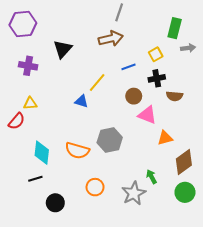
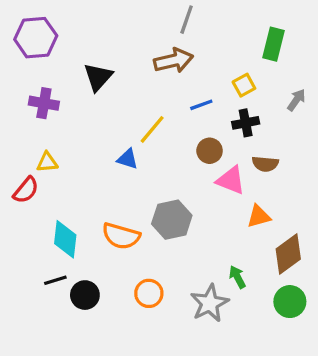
gray arrow: (188, 48) -> (296, 100), moved, turned -48
brown semicircle: (175, 96) -> (265, 164), moved
black circle: (55, 203) -> (85, 295), moved

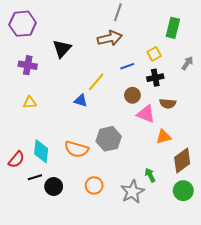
red semicircle: (26, 190) -> (16, 160), moved

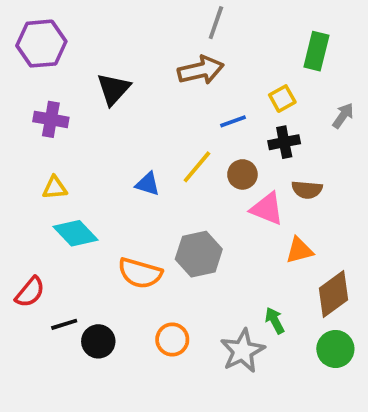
yellow line: (96, 82) -> (197, 167), moved
cyan diamond: (41, 151) -> (76, 233), moved, turned -50

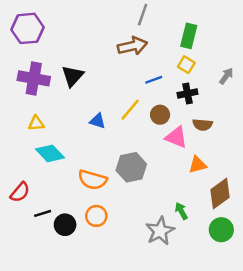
green rectangle: (316, 51) -> (189, 36), moved
black triangle: (113, 89) -> (73, 76), moved
yellow square: (282, 99) -> (186, 65), turned -30
purple cross: (51, 119) -> (34, 78), size x1.4
orange circle: (172, 339) -> (96, 216), moved

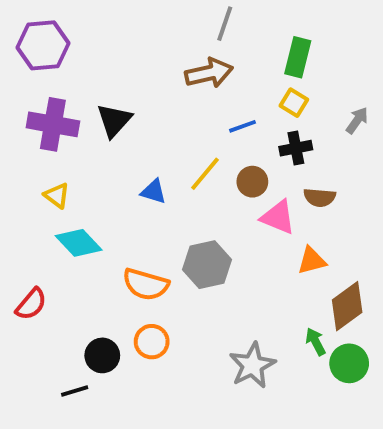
yellow triangle: (36, 123) -> (57, 195), turned 42
green arrow: (181, 211) -> (316, 342), moved
black line: (43, 213) -> (75, 391), moved

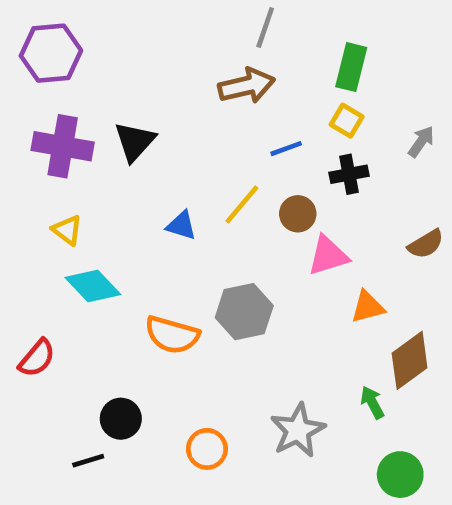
brown semicircle: (320, 197) -> (426, 244), moved, turned -36
pink triangle: (278, 217) -> (328, 256), turned -39
orange circle: (152, 342) -> (207, 449), moved
green circle: (349, 363) -> (400, 475), moved

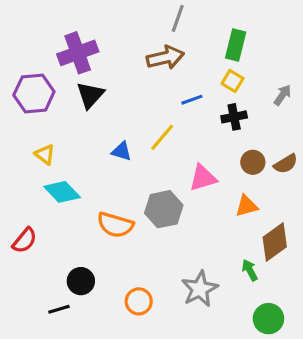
purple hexagon: (51, 53) -> (34, 93), moved
purple cross: (63, 146) -> (78, 53), moved, turned -30
brown circle: (298, 214) -> (253, 162), moved
pink triangle: (328, 256) -> (203, 178), moved

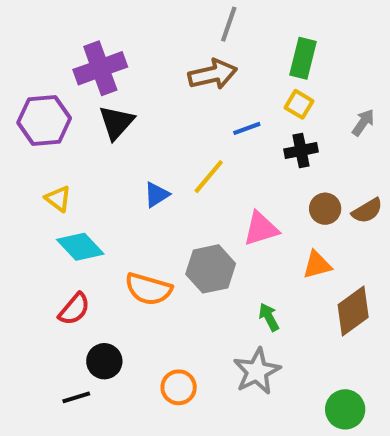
blue triangle: (122, 151) -> (157, 195), turned -50
red semicircle: (25, 240) -> (74, 309), moved
green arrow: (250, 270) -> (269, 317), moved

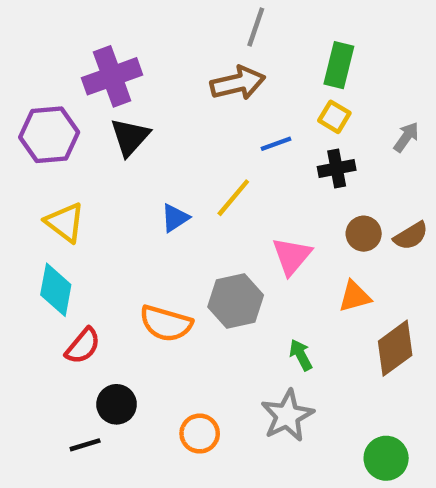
yellow triangle: (58, 199) -> (65, 222), size x1.4
pink triangle: (261, 229) -> (292, 256), turned -33
cyan diamond: (80, 247) -> (56, 290), moved, turned 54

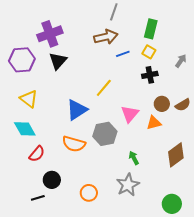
blue line: (276, 144) -> (123, 54), moved
blue triangle: (175, 218) -> (77, 110), moved, size x1.6
cyan diamond: (56, 290) -> (25, 129), turned -40
orange triangle: (355, 296) -> (154, 123), moved

